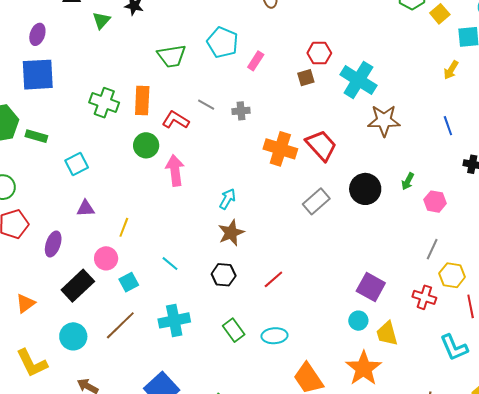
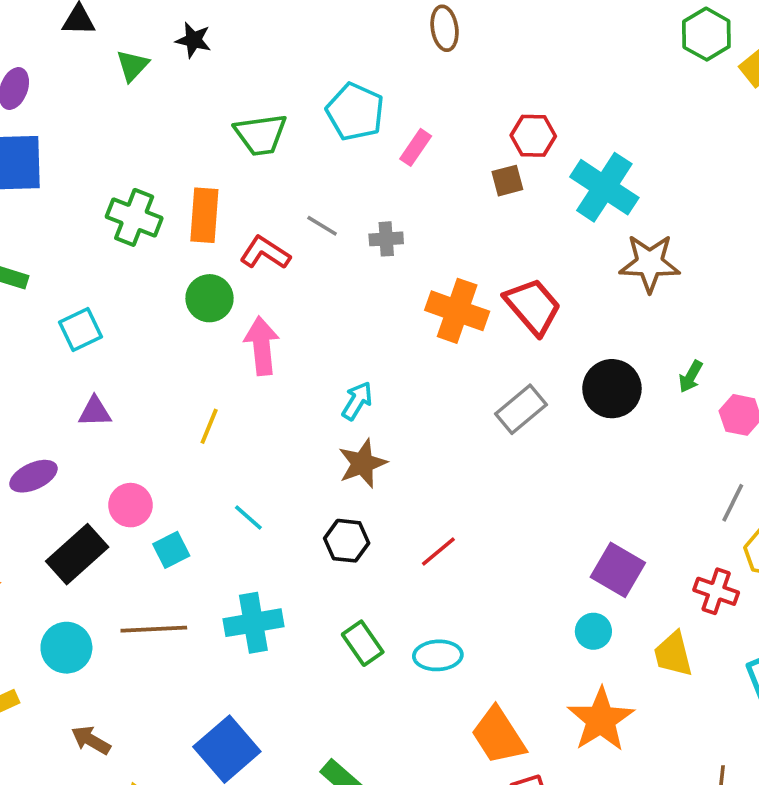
yellow line: (124, 227) -> (209, 426), moved
purple ellipse: (53, 244) -> (33, 476), turned 45
brown line: (120, 325) -> (154, 629), turned 40
yellow trapezoid: (387, 334) -> (673, 654), moved

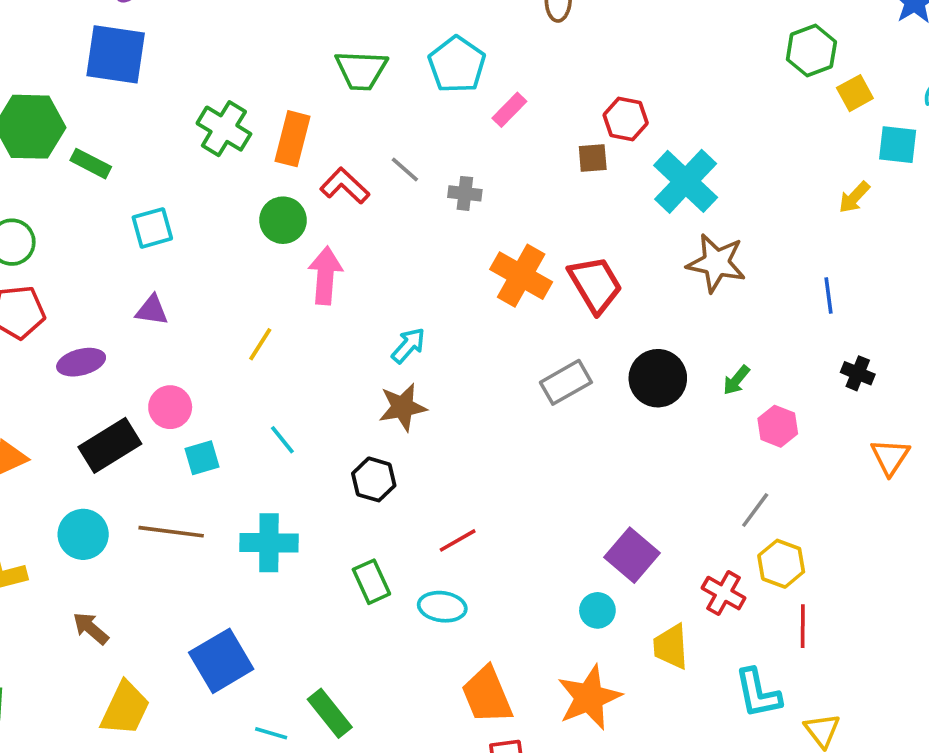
red line: (438, 552) -> (458, 540), moved

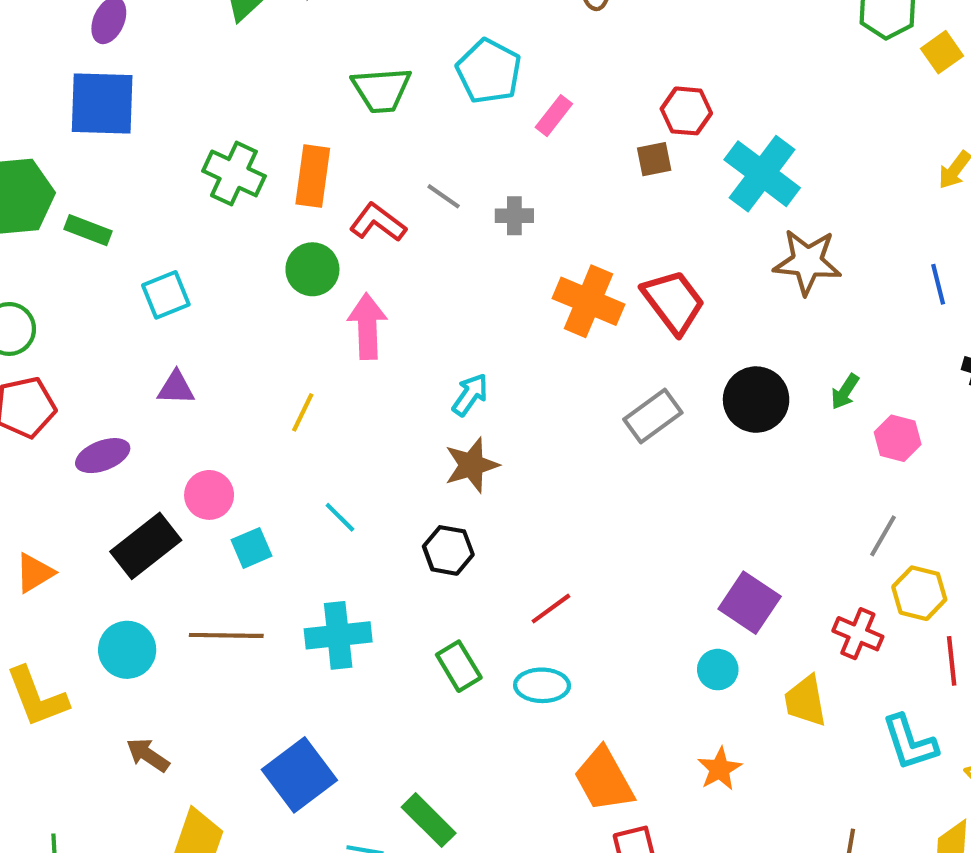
orange star: (589, 697) -> (720, 769), size x0.6

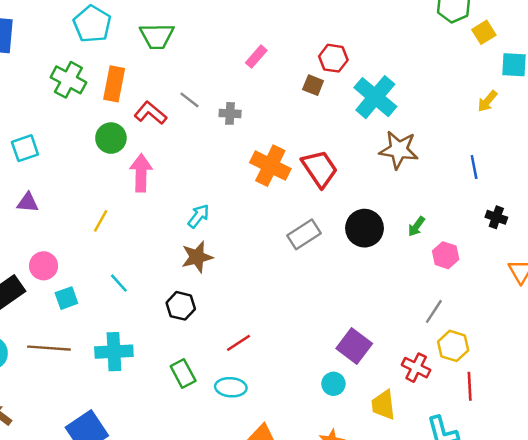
cyan pentagon: (489, 71) -> (92, 24), moved
brown square: (654, 159) -> (313, 85), turned 30

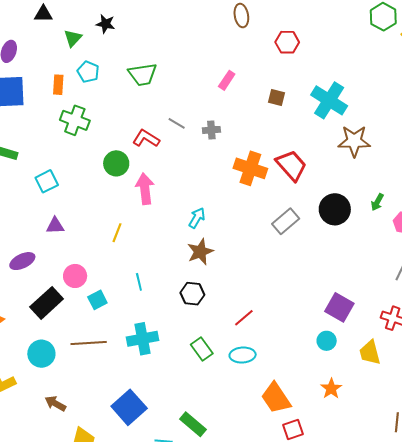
cyan pentagon: (92, 24) -> (88, 72), size x0.7
red hexagon: (333, 58) -> (287, 42), moved
orange rectangle: (114, 84) -> (58, 85), moved, size x0.7
cyan line: (119, 283) -> (139, 282), turned 36

